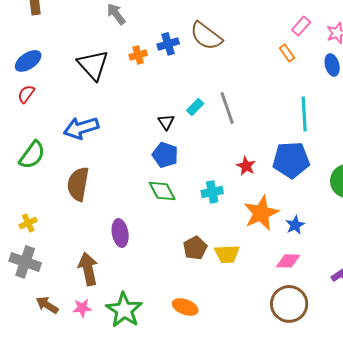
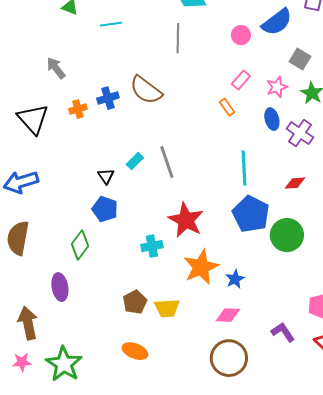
blue pentagon: (291, 160) -> (251, 214), moved, turned 30
red star: (246, 166) -> (186, 220), size x1.8
green diamond: (162, 191) -> (80, 245), moved, turned 64
orange ellipse: (185, 307) -> (135, 351), moved

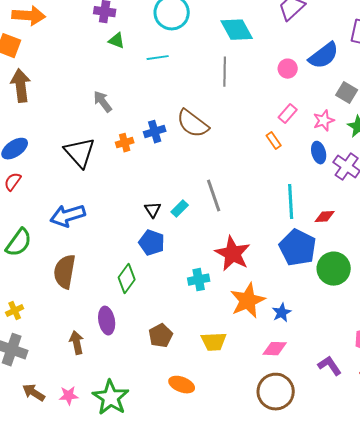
cyan rectangle: (135, 161) -> (180, 209), moved
red diamond: (295, 183) -> (325, 217), moved
brown pentagon: (135, 302) -> (161, 336), moved
brown arrow: (28, 323) -> (77, 343), moved, size x0.7

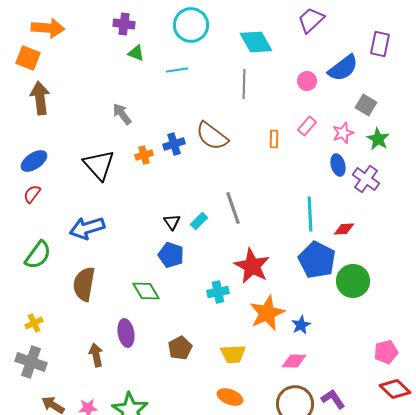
orange rectangle: (274, 141) -> (274, 139), moved, turned 36
green diamond: (127, 279) -> (146, 291), turned -68
purple L-shape: (330, 366) -> (333, 399), moved
orange ellipse: (182, 385) -> (230, 397), moved

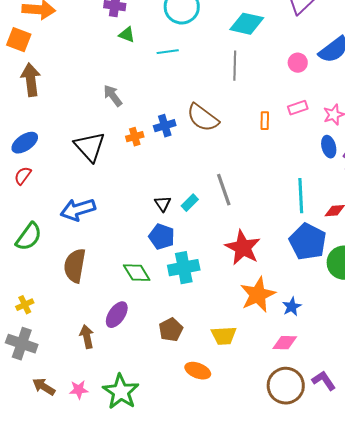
cyan diamond: (256, 42) -> (247, 24), turned -48
pink rectangle: (307, 126) -> (298, 108), turned 30
cyan cross: (218, 292) -> (184, 268), moved, size x1.4
purple ellipse: (126, 333) -> (117, 315), turned 44
orange ellipse: (230, 397) -> (198, 371), moved

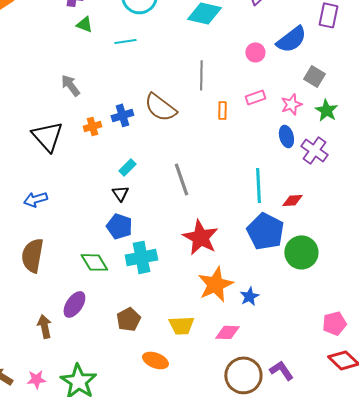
gray line: (235, 66) -> (201, 75), moved
cyan rectangle: (190, 203) -> (127, 167), moved
blue arrow: (78, 210) -> (35, 199), size x0.7
pink diamond: (285, 343) -> (227, 332), moved

